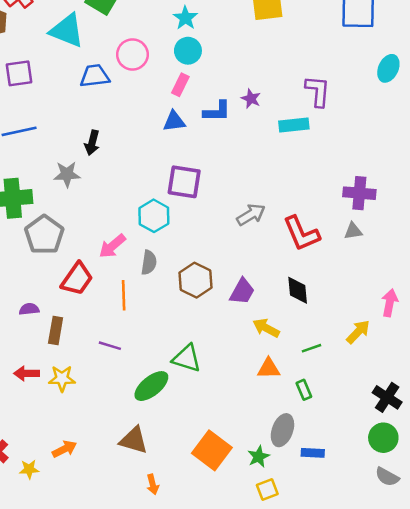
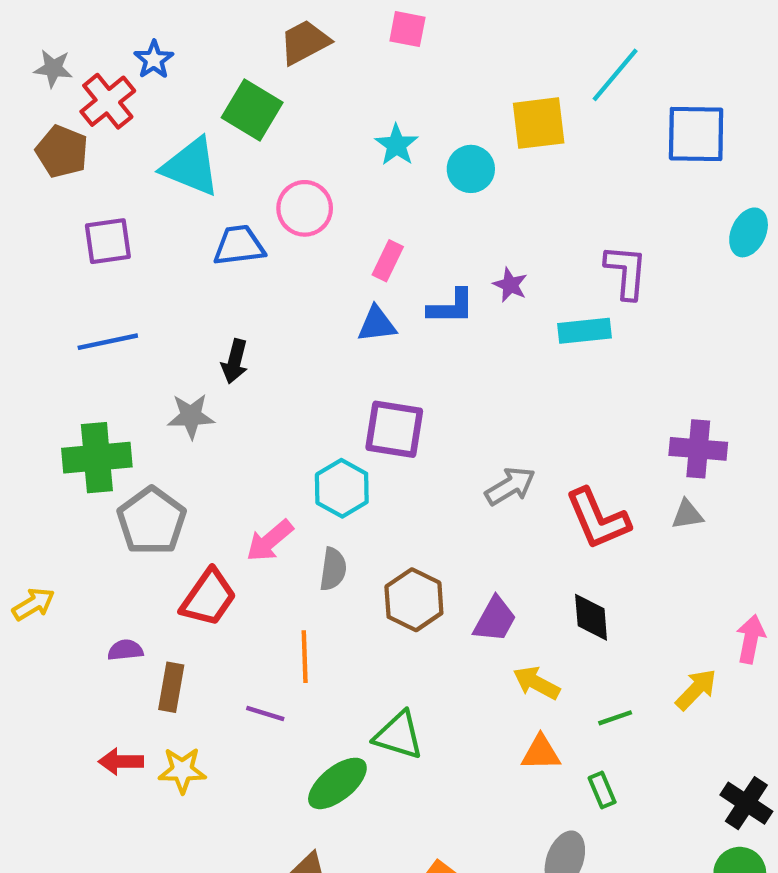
cyan circle: (188, 51) -> (471, 169), moved
orange line: (124, 295) -> (305, 657), moved

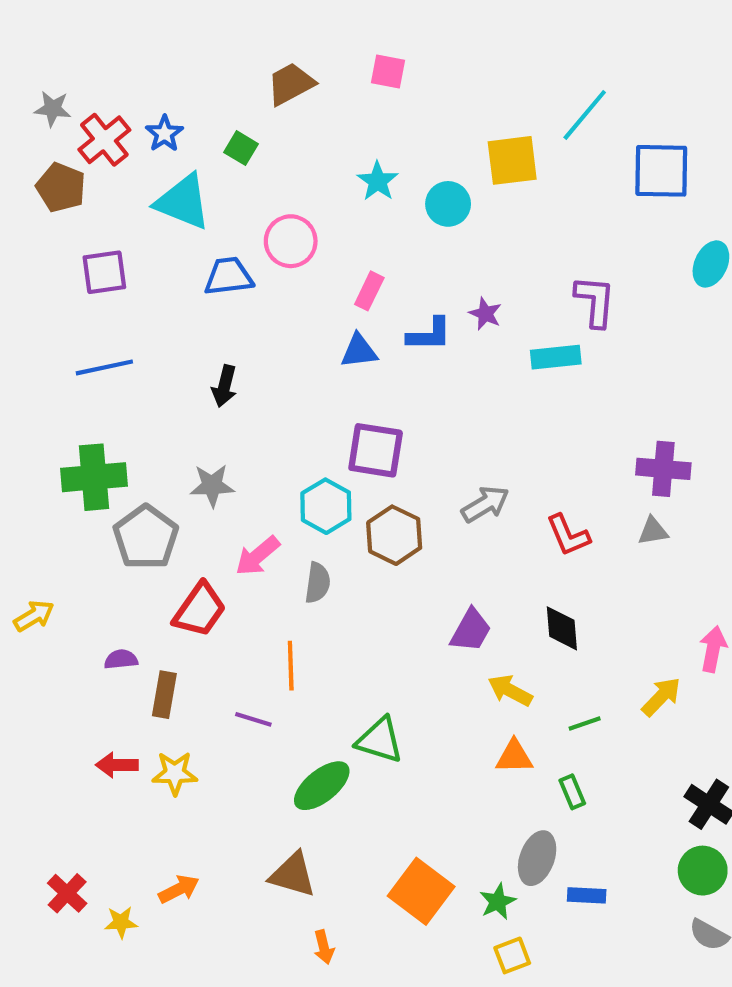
blue star: (154, 60) -> (164, 134), moved
green square: (252, 110) -> (241, 148), size x0.6
gray star: (191, 416) -> (212, 485), moved
red L-shape: (598, 519) -> (568, 535), size x0.7
brown hexagon: (414, 600) -> (394, 535), moved

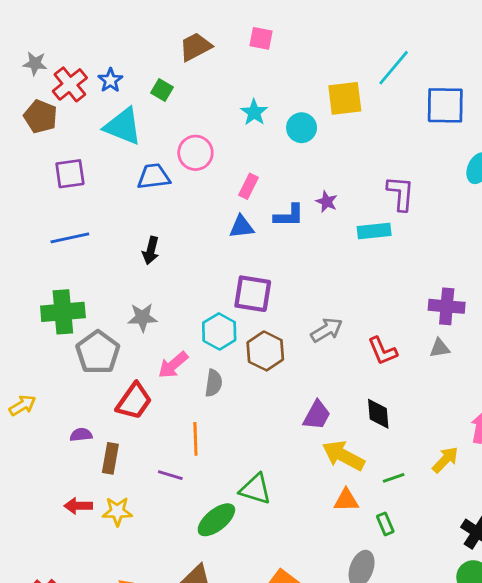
yellow arrow: (510, 690) -> (343, 456), size x1.4

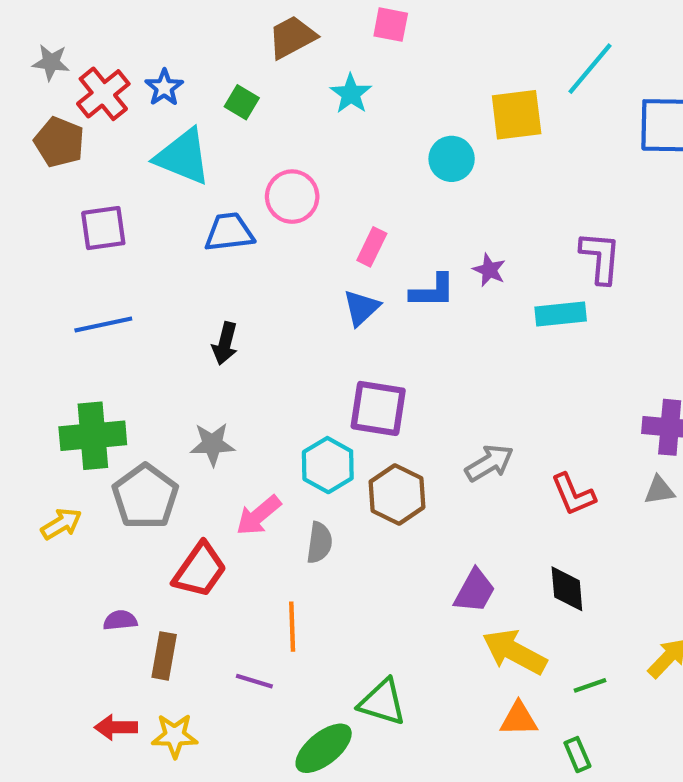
cyan star: (254, 112) -> (351, 94), moved
blue triangle: (242, 227) -> (361, 308), turned -36
yellow arrow: (22, 405) -> (61, 524), moved

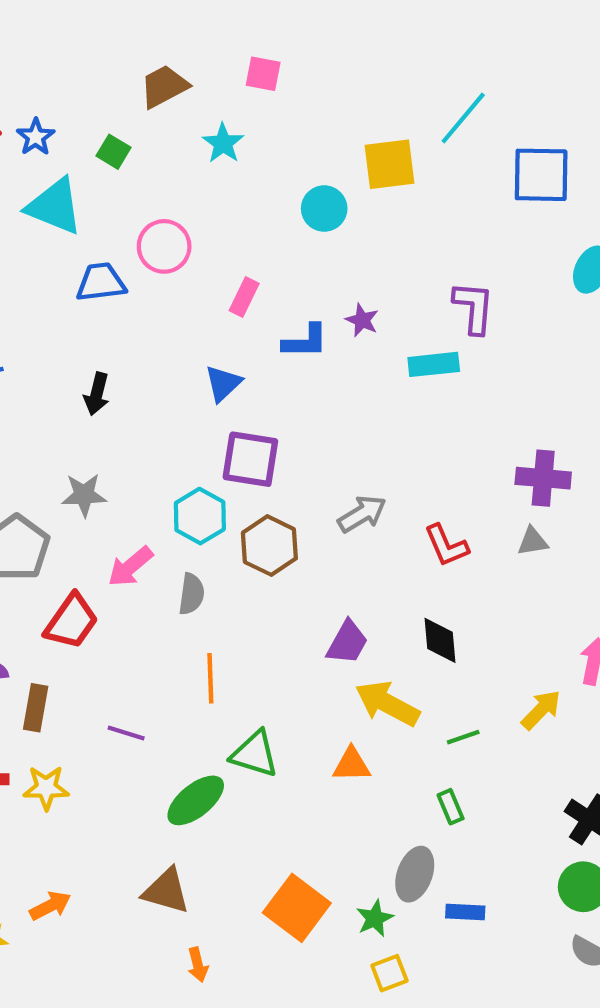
blue triangle: (361, 308) -> (223, 383), moved
orange line: (292, 627) -> (210, 678), moved
orange triangle: (519, 719) -> (352, 765), moved

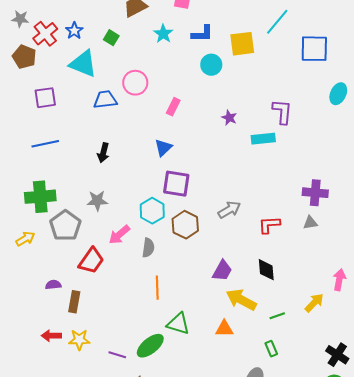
blue L-shape: (305, 341) -> (202, 34), moved
red L-shape: (446, 546) -> (269, 225), turned 110
purple line: (126, 733) -> (117, 355), moved

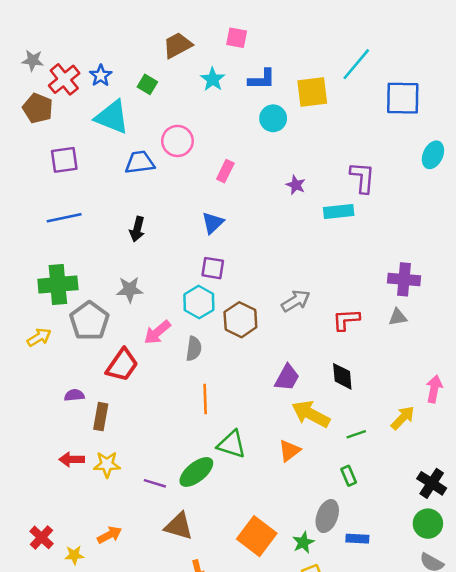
purple square: (176, 184) -> (213, 268), moved, size x0.7
orange triangle: (224, 329) -> (289, 451), turned -36

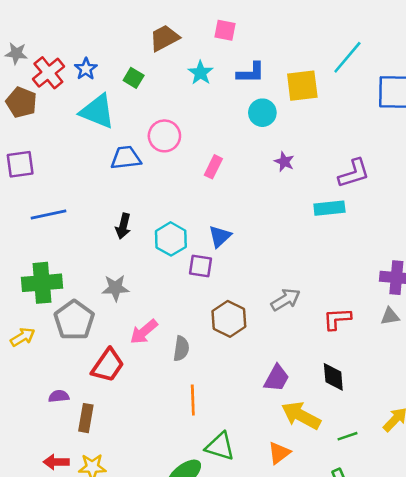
purple square: (64, 160) -> (20, 164), moved
purple L-shape: (362, 177) -> (354, 173), turned 68
purple star: (296, 185) -> (284, 162), moved
blue triangle: (213, 223) -> (220, 236), moved
cyan hexagon: (199, 302) -> (171, 239), moved

